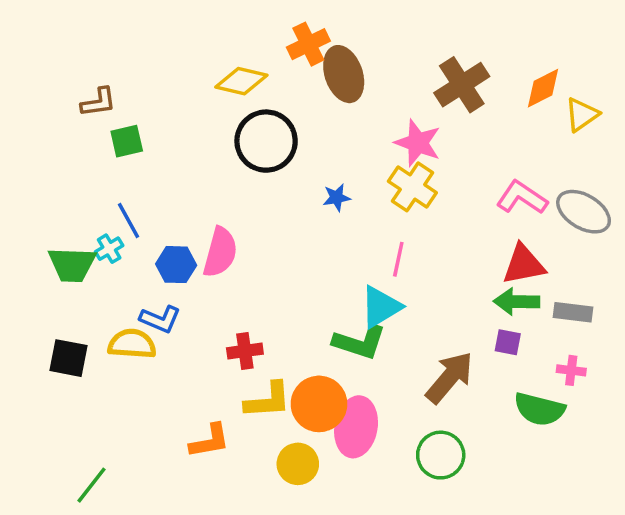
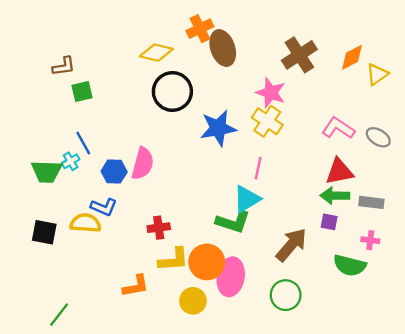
blue star: (337, 198) -> (218, 128), size x2.0
gray ellipse: (584, 212) -> (378, 137), size x0.7

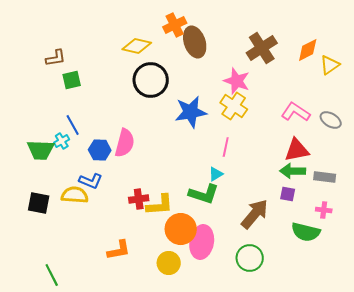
cyan triangle: (247, 199) -> (216, 174), size x0.6
yellow L-shape: (174, 260) -> (160, 205), moved
green line: (59, 315) -> (52, 275), turned -65

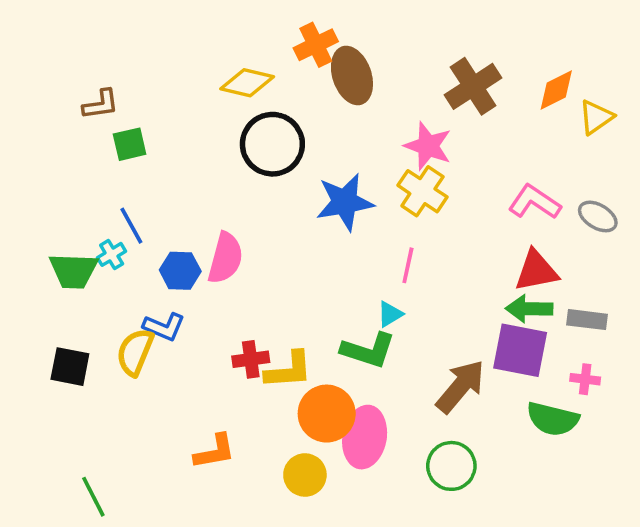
purple square: (288, 194) -> (520, 350), size x2.0
yellow semicircle: (75, 195) -> (135, 352), turned -72

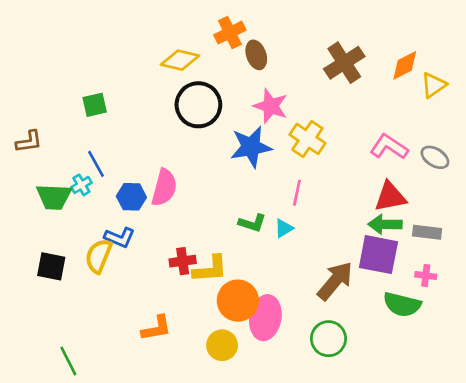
brown ellipse: (352, 75) -> (256, 55), size x0.7
brown L-shape: (101, 104) -> (29, 142), moved
pink star: (428, 146) -> (271, 106), moved
green L-shape: (368, 350) -> (252, 223), moved, size x0.7

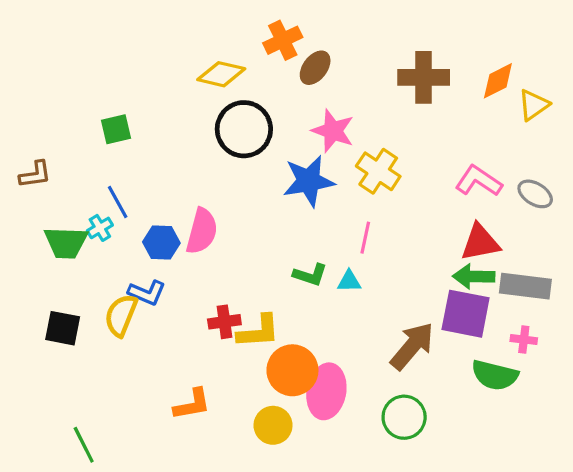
brown ellipse: (256, 55) -> (315, 68), turned 56
brown cross: (344, 63) -> (424, 77), turned 33
cyan triangle: (284, 228) -> (349, 281), turned 30
gray rectangle: (427, 232) -> (525, 286), size x1.4

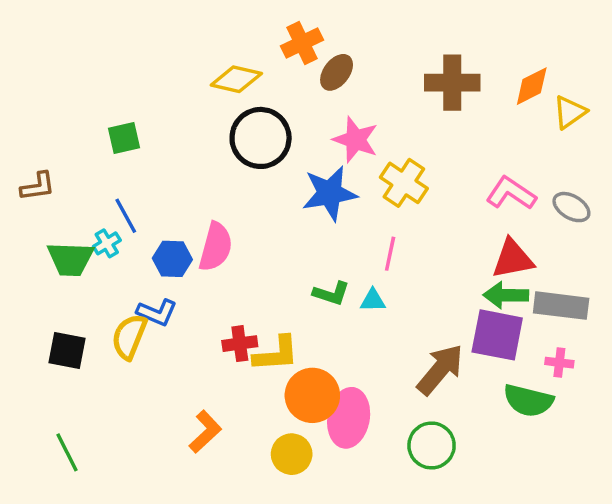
orange L-shape: (192, 404) -> (205, 432), turned -33
green line: (84, 445) -> (67, 452), moved

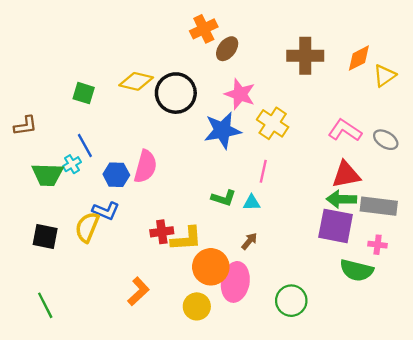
yellow diamond: (236, 79) -> (136, 81), moved
green square: (124, 138) -> (84, 93), turned 30
brown arrow: (440, 369) -> (249, 241), moved, size x0.5

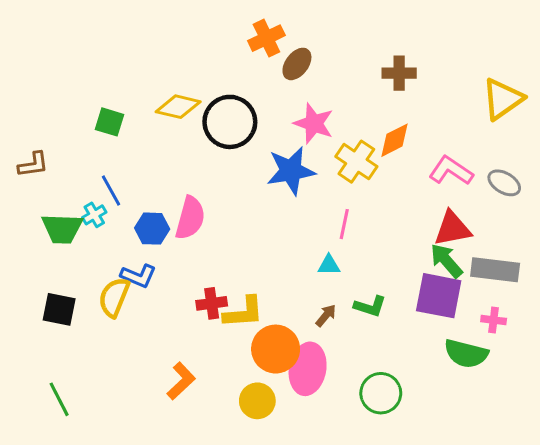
brown cross: (305, 56) -> (399, 73), size x0.7
orange diamond: (359, 58) -> (394, 140), moved
yellow triangle: (385, 76) -> (503, 99), size x1.4
green L-shape: (224, 198) -> (370, 306), moved
green arrow: (341, 199) -> (446, 261), turned 48

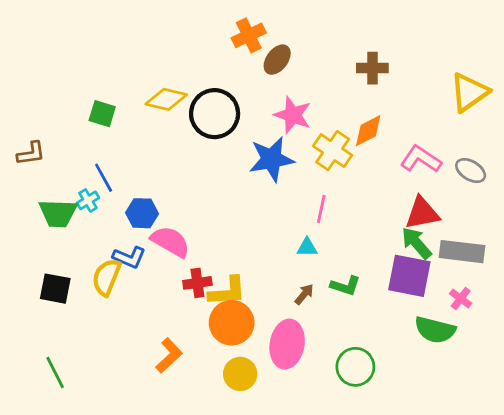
pink semicircle: (190, 218) -> (170, 242), moved, turned -75
pink cross: (494, 320) -> (461, 299), turned 30
orange circle: (276, 349) -> (232, 323), moved

